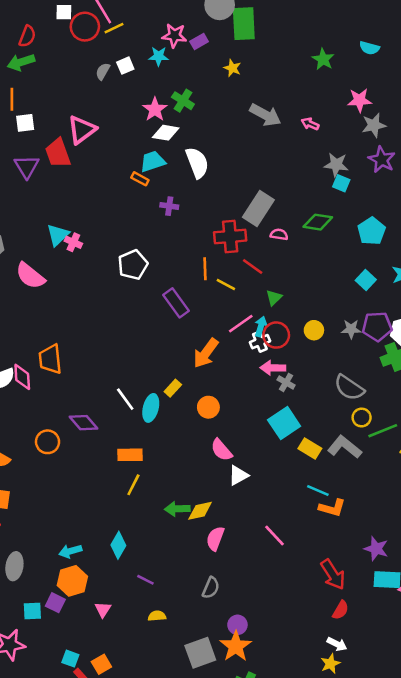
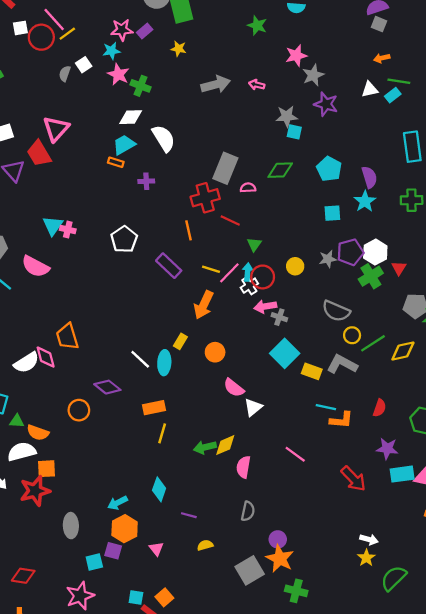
pink star: (155, 109) -> (118, 74), moved
gray arrow: (265, 115) -> (216, 84), turned -32
cyan square: (366, 280) -> (332, 213), turned -36
yellow line: (226, 284) -> (211, 269), moved
red semicircle: (341, 610) -> (380, 408), moved

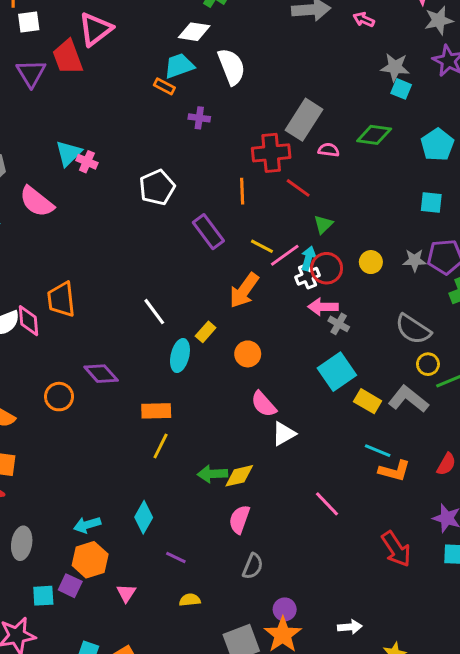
white line: (140, 359) -> (154, 312), moved
pink semicircle: (243, 467) -> (239, 519), moved
white arrow: (369, 539) -> (350, 627), moved, turned -30

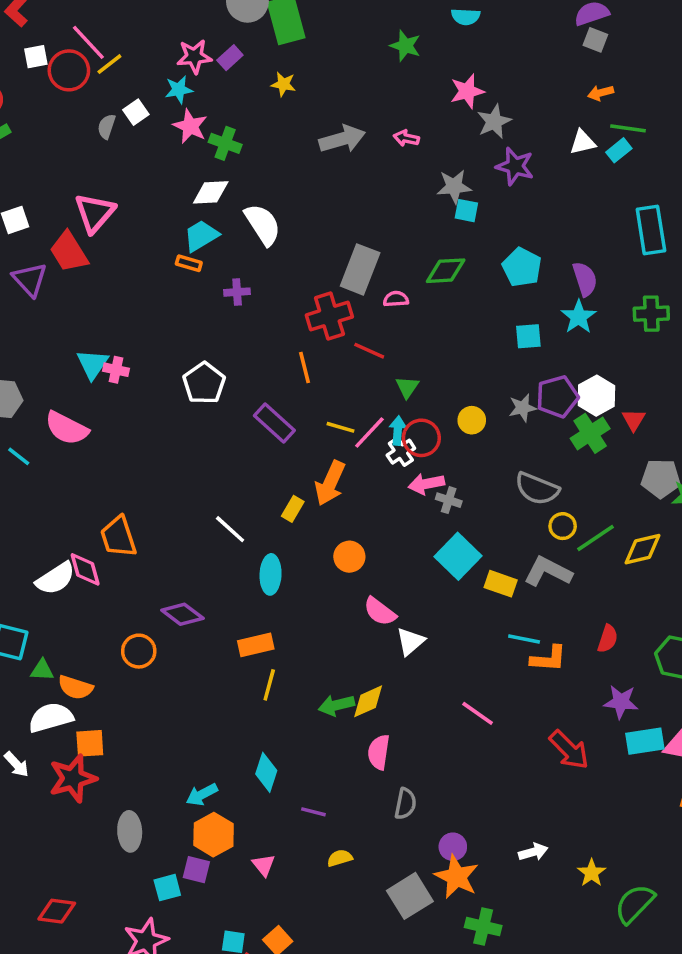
yellow rectangle: (206, 332) -> (293, 509), moved

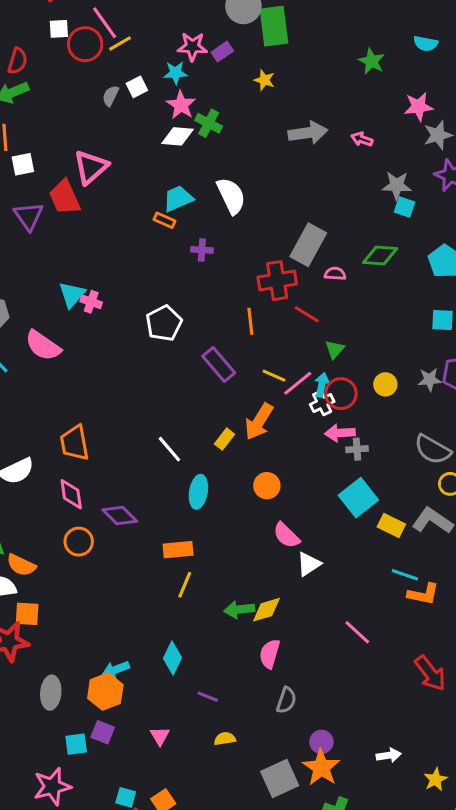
white diamond: (211, 192) -> (178, 136), moved
gray cross: (449, 500) -> (357, 449), turned -30
pink diamond: (85, 569) -> (71, 494), moved
orange hexagon: (214, 835) -> (105, 692), moved

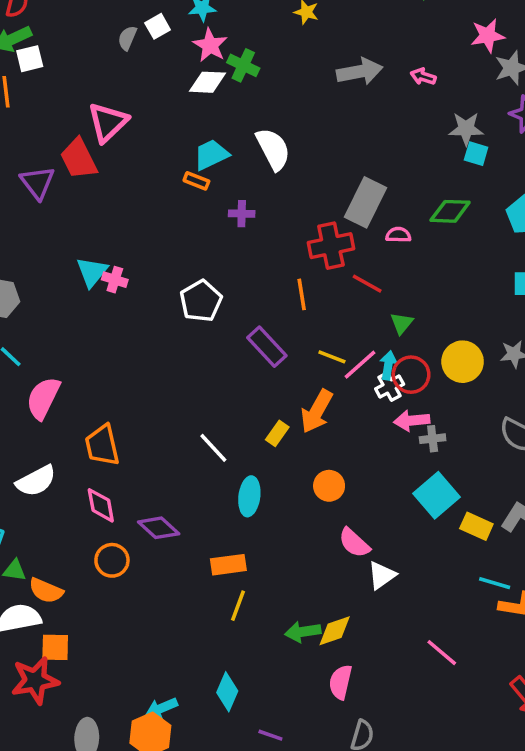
white square: (23, 164) -> (30, 59), moved
pink semicircle: (43, 346) -> (43, 398), moved, turned 84
yellow circle: (385, 384) -> (463, 362), size x1.5

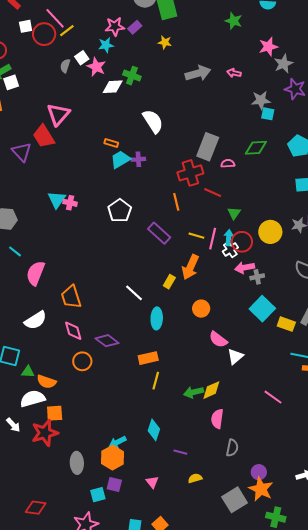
pink star: (210, 45) -> (96, 67), moved
cyan trapezoid: (211, 155) -> (120, 159), moved
pink line: (360, 365) -> (213, 239), turned -30

